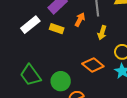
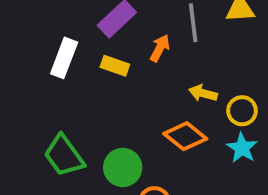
white rectangle: (30, 25) -> (64, 58), turned -30
yellow arrow: (102, 33) -> (203, 93), moved, turned 88

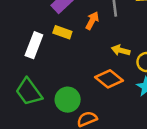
white rectangle: (64, 58) -> (34, 45), moved

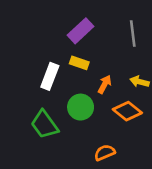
orange arrow: (92, 21) -> (105, 84), moved
green circle: (68, 100) -> (81, 107), moved

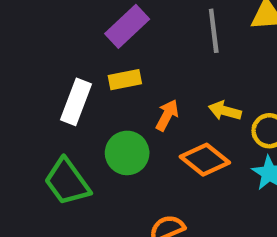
yellow rectangle: (79, 63) -> (125, 80), turned -30

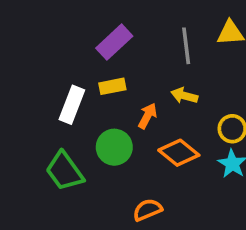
yellow arrow: (225, 111) -> (184, 96), moved

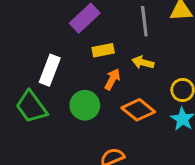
yellow rectangle: (112, 86) -> (103, 50), moved
green trapezoid: (65, 171) -> (31, 107), moved

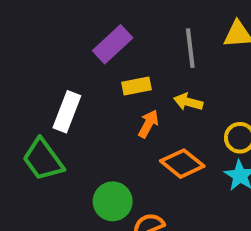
green circle: (85, 105) -> (113, 201), moved

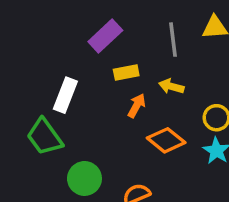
green circle: (113, 201) -> (84, 178), moved

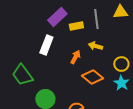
yellow rectangle: (126, 73) -> (76, 26), moved
white rectangle: (65, 95) -> (46, 45), moved

